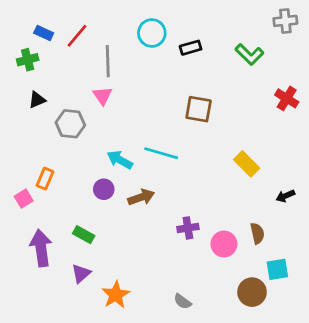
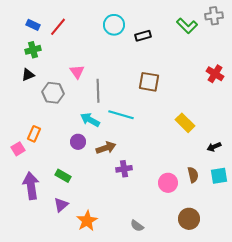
green L-shape: (249, 54) -> (187, 26), moved
green cross: (28, 60) -> (33, 50), moved
gray line: (108, 61) -> (98, 91), moved
purple cross: (188, 228) -> (124, 169), moved
cyan square: (277, 269) -> (219, 176), moved

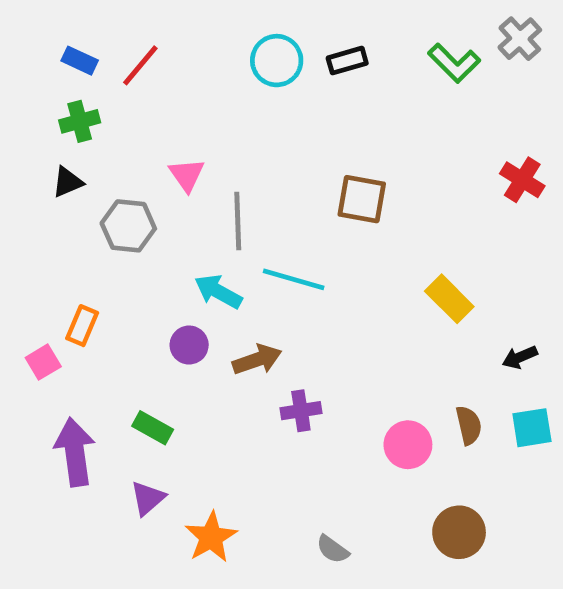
gray cross: (214, 16) -> (520, 39), turned -36
black rectangle: (143, 36) -> (347, 61), moved

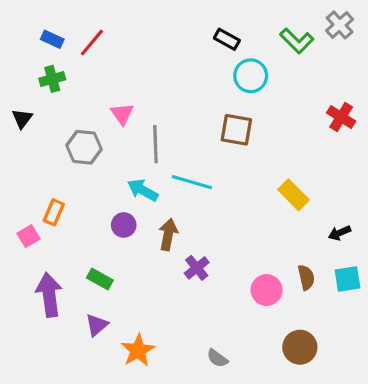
cyan circle: (277, 61) -> (251, 76), moved
black rectangle: (347, 61) -> (227, 39), turned 45
black triangle: (68, 182) -> (22, 119), moved, turned -30
brown arrow: (257, 360) -> (168, 235), turned -60
purple cross: (301, 411) -> (197, 268), turned -30

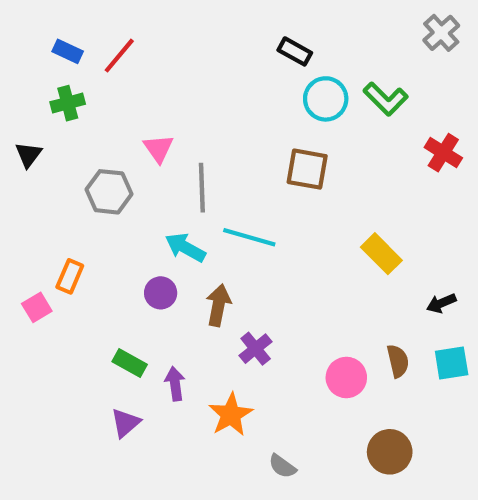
green L-shape: (297, 41) -> (386, 99), moved
purple arrow: (49, 295) -> (175, 384), moved, size x0.6
orange star: (138, 350) -> (231, 415), moved

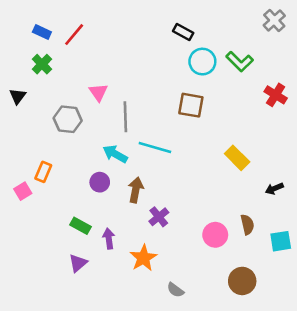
green cross: (68, 103) -> (42, 64), turned -30
cyan square: (452, 363) -> (281, 241), moved

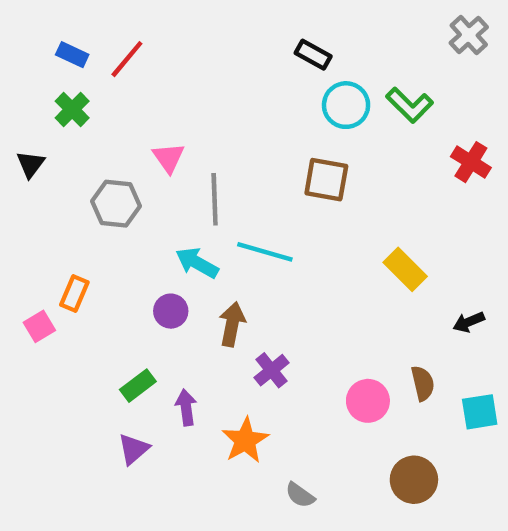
green rectangle: (80, 226) -> (138, 386), turned -66

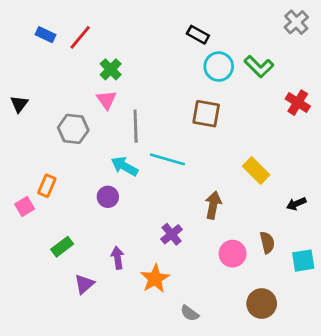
green cross: (72, 109) -> (111, 69), moved
brown arrow: (232, 324) -> (213, 205), moved
green rectangle: (138, 386) -> (62, 247), moved

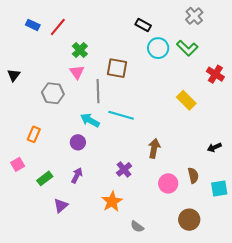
gray cross: (296, 22) -> (194, 16), moved
brown square: (206, 114) -> (117, 68), moved
yellow rectangle: (256, 170) -> (186, 100), moved
pink square: (25, 207) -> (18, 164), moved
purple arrow: (118, 258) -> (77, 175), moved, turned 35

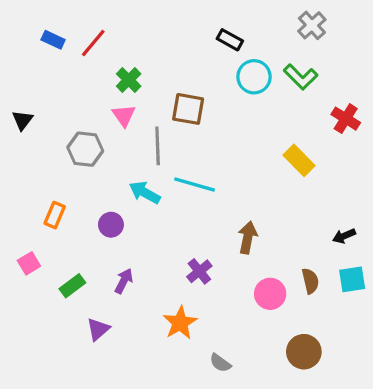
purple circle: (78, 142) -> (111, 225), moved
cyan square: (219, 188) -> (352, 279), moved

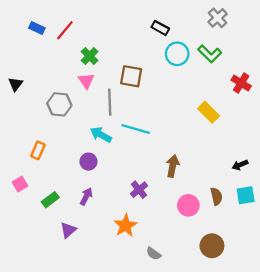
purple circle: (111, 225) -> (88, 162), moved

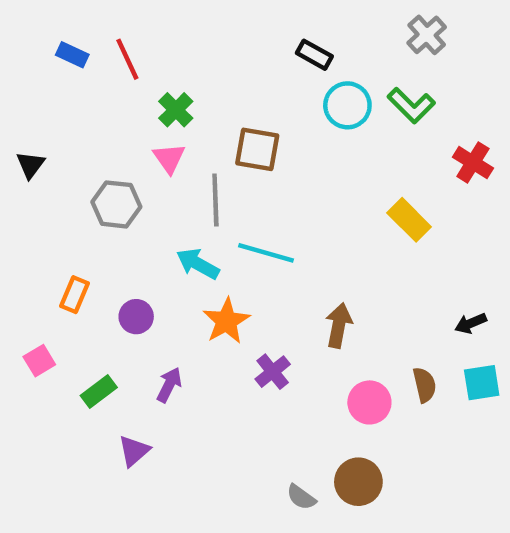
red line: (65, 30) -> (127, 59), turned -65
purple circle: (88, 162) -> (136, 317), moved
orange star: (126, 226) -> (226, 321), moved
brown circle: (212, 246) -> (358, 482), moved

